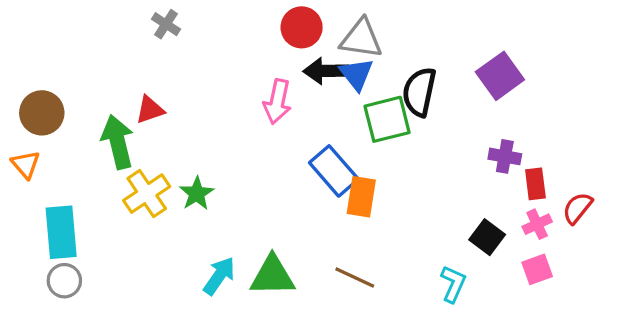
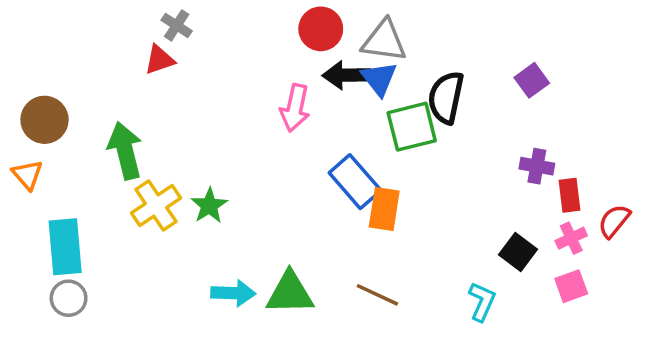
purple square: (500, 76) -> (532, 80), size x0.7
red triangle: (150, 110) -> (159, 60), moved
cyan arrow: (219, 276) -> (233, 293), turned 57

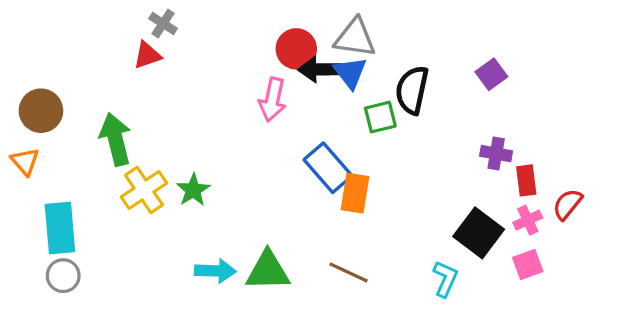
red circle: (321, 29) -> (296, 49), moved
green square: (412, 127) -> (380, 117), size x0.7
black square: (518, 252) -> (479, 233), size x1.4

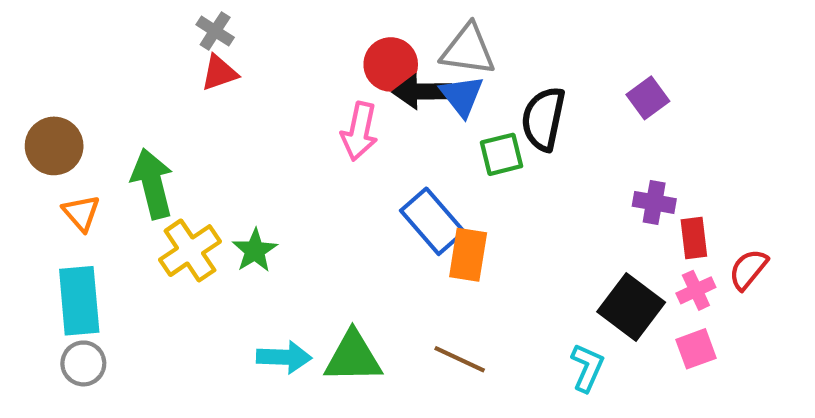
red triangle: (147, 55) -> (219, 73), moved
orange triangle: (25, 161) -> (81, 213), moved

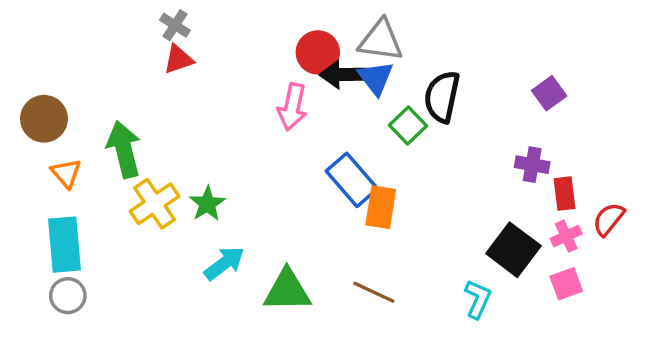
purple square: (648, 98) -> (549, 93), moved
green square: (502, 154) -> (408, 126), turned -30
cyan arrow: (284, 357) -> (224, 263), moved, turned -39

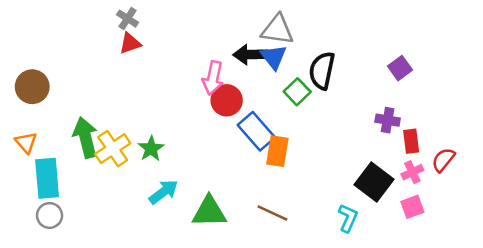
red circle: (318, 52) -> (227, 100), moved
green arrow: (124, 149) -> (85, 137), moved
orange triangle: (66, 173) -> (26, 142), moved

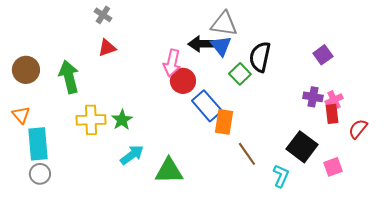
red triangle: (130, 43) -> (107, 48), moved
green arrow: (85, 137) -> (69, 77), moved
yellow cross: (113, 149) -> (91, 120), turned 32
pink cross: (412, 172) -> (334, 100), moved
brown line: (272, 213) -> (247, 154), moved, turned 30

